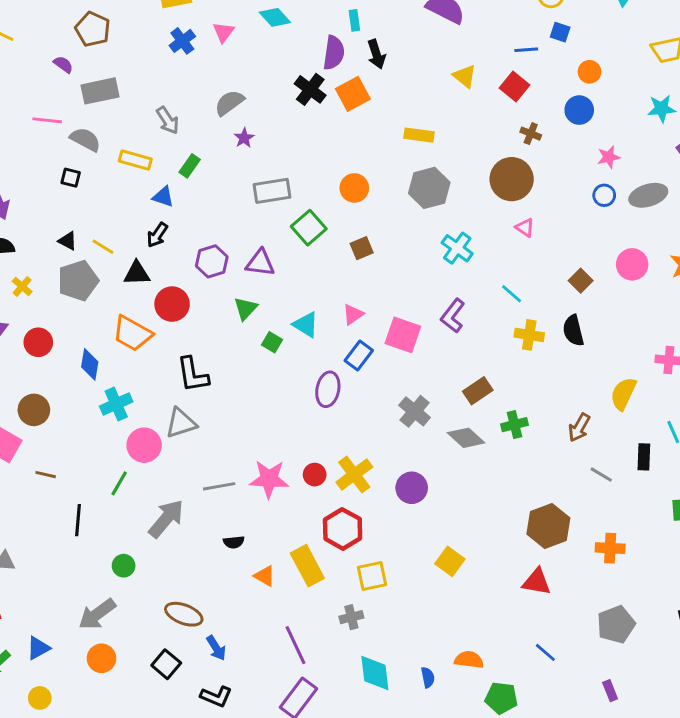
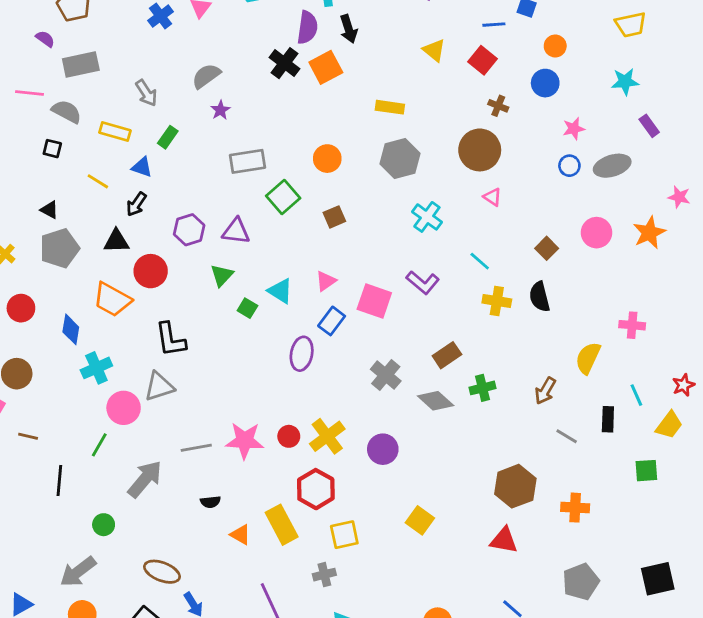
yellow line: (103, 247) -> (98, 181), moved
purple L-shape: (453, 316) -> (423, 282), turned -88

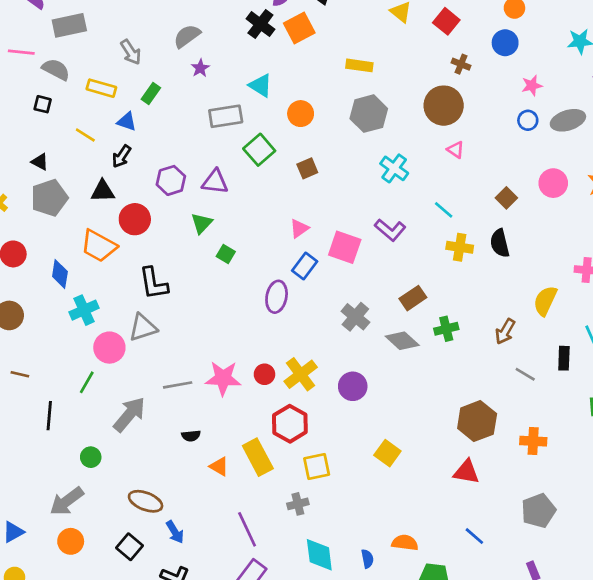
cyan triangle: (280, 291) -> (260, 86), moved

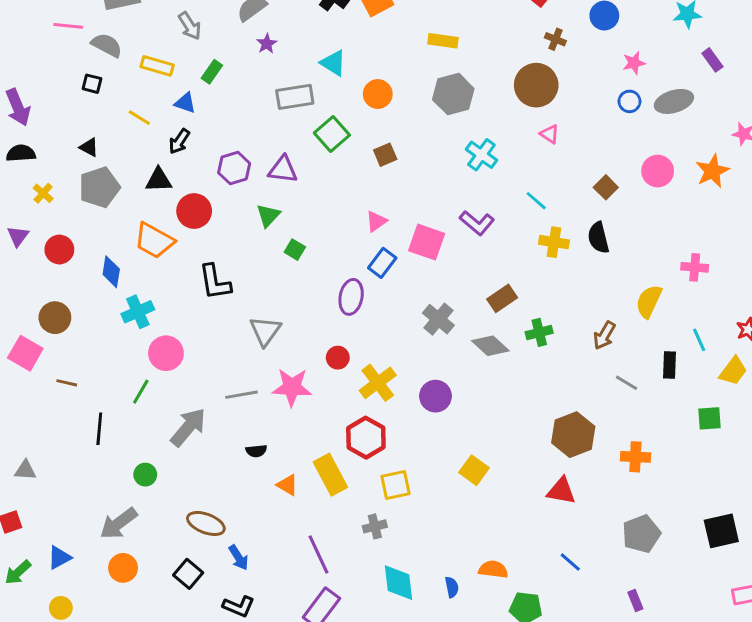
gray triangle: (143, 327) -> (265, 331), moved, turned -36
red circle: (264, 374) -> (338, 358), moved

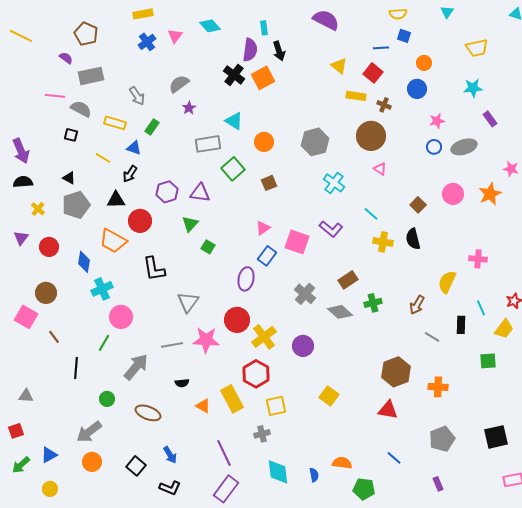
yellow rectangle: (443, 41) -> (356, 96), moved
red circle: (338, 358) -> (237, 320), size x1.6
brown line: (67, 383) -> (54, 337), turned 40
brown ellipse: (206, 523) -> (148, 413), moved

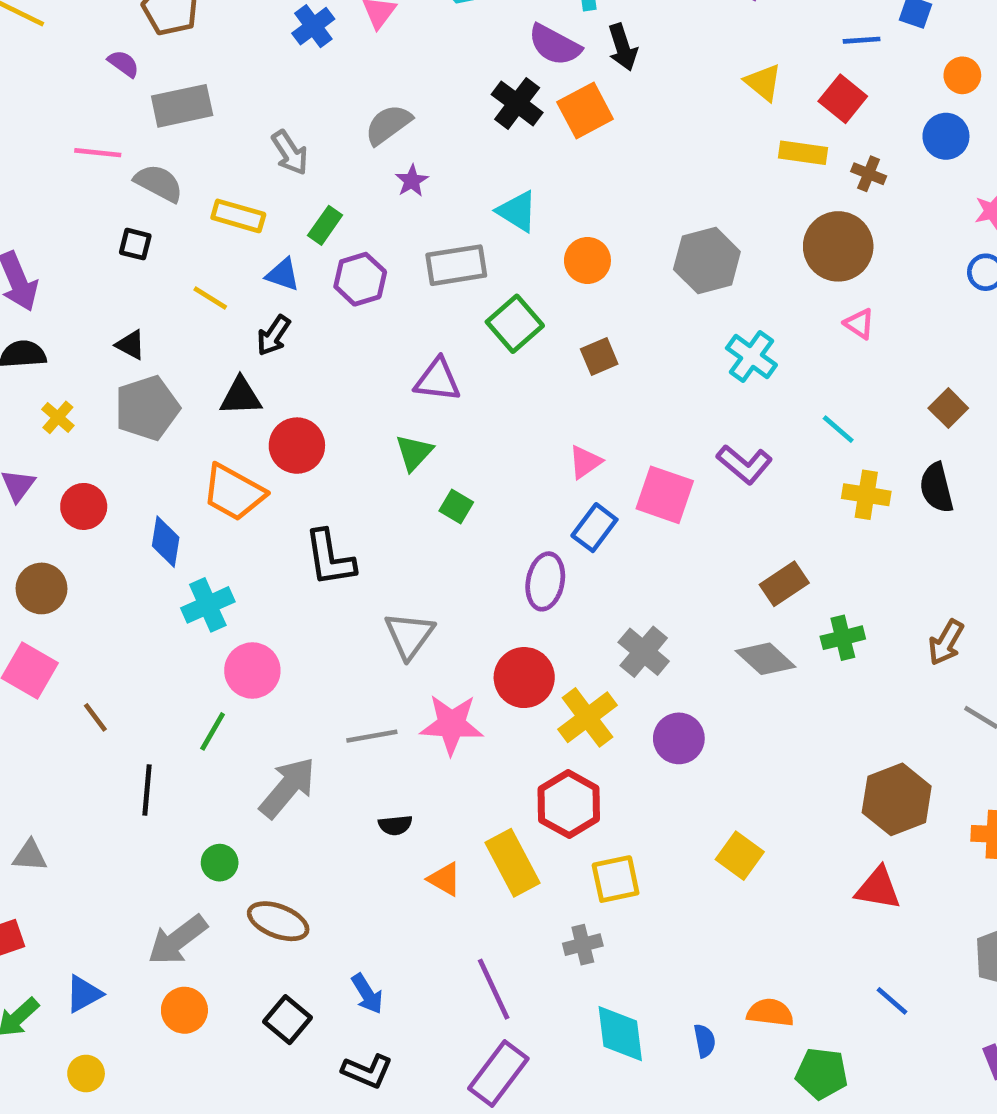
purple semicircle: (250, 50) -> (555, 45), turned 110
purple hexagon: (167, 192) -> (360, 279), moved
brown circle: (46, 293) -> (42, 588), moved
gray cross: (305, 294) -> (644, 652), moved
brown ellipse: (148, 413) -> (278, 921), moved

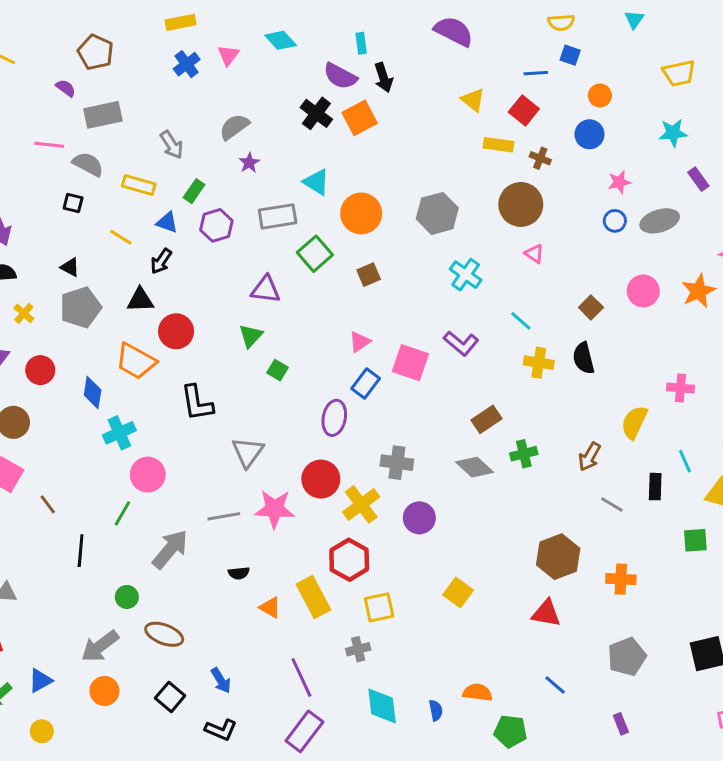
orange circle: (587, 260) -> (361, 213), size x1.4
gray cross: (644, 652) -> (397, 463), turned -32

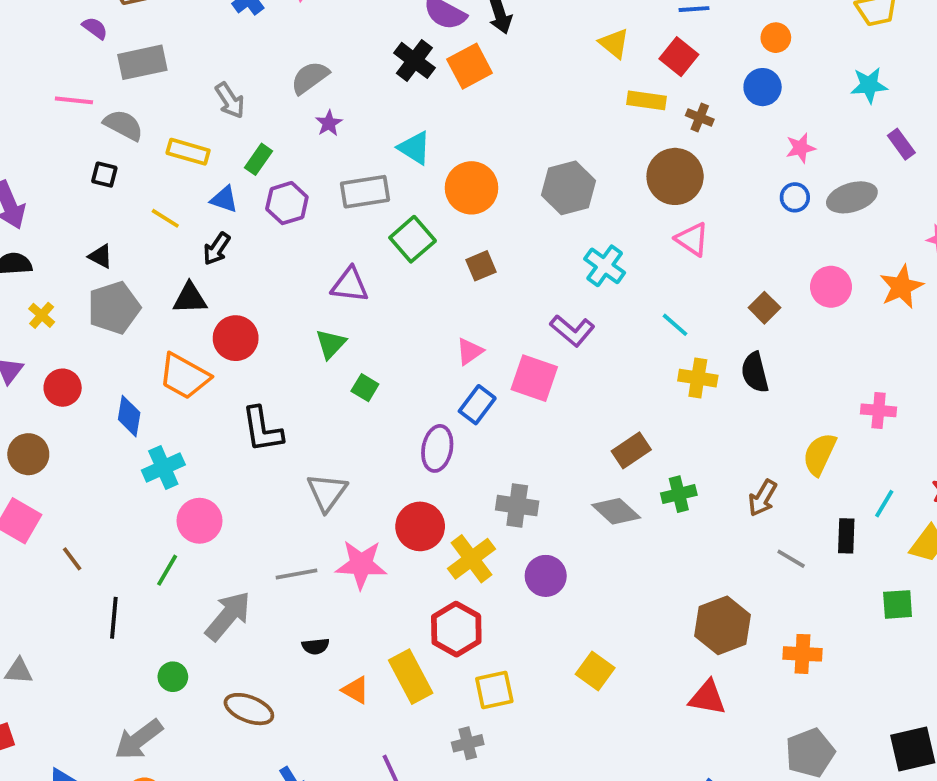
pink triangle: (534, 254) -> (692, 239), size x1.4
purple L-shape: (461, 343) -> (572, 331), moved
cyan line: (685, 461) -> (884, 504), turned 55
brown ellipse: (164, 634) -> (249, 709), moved

